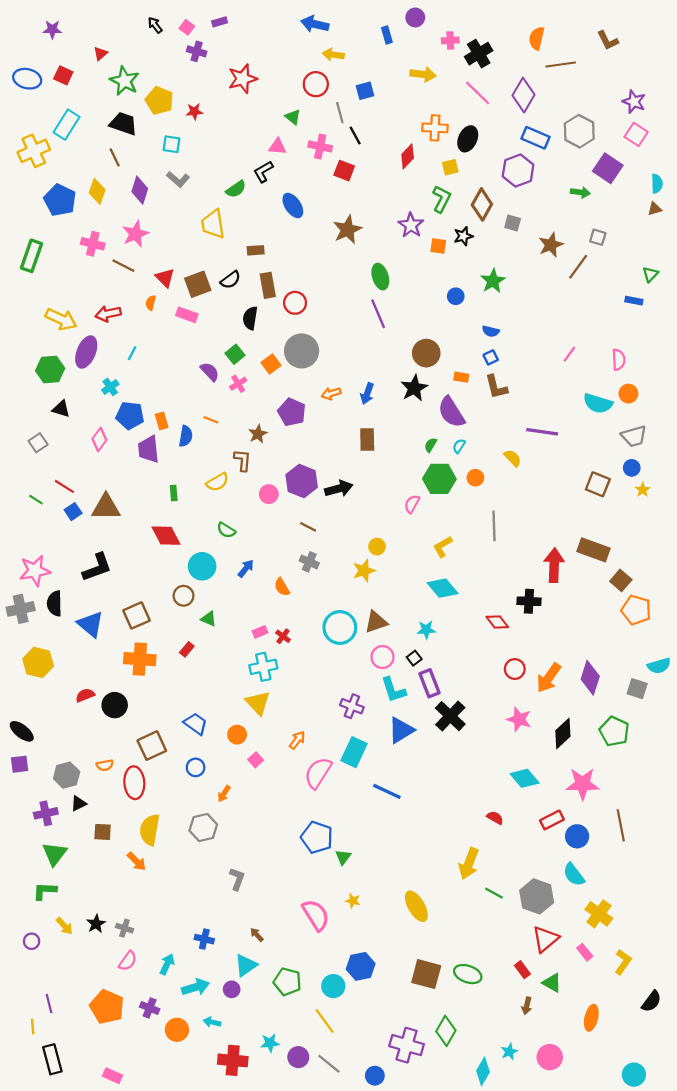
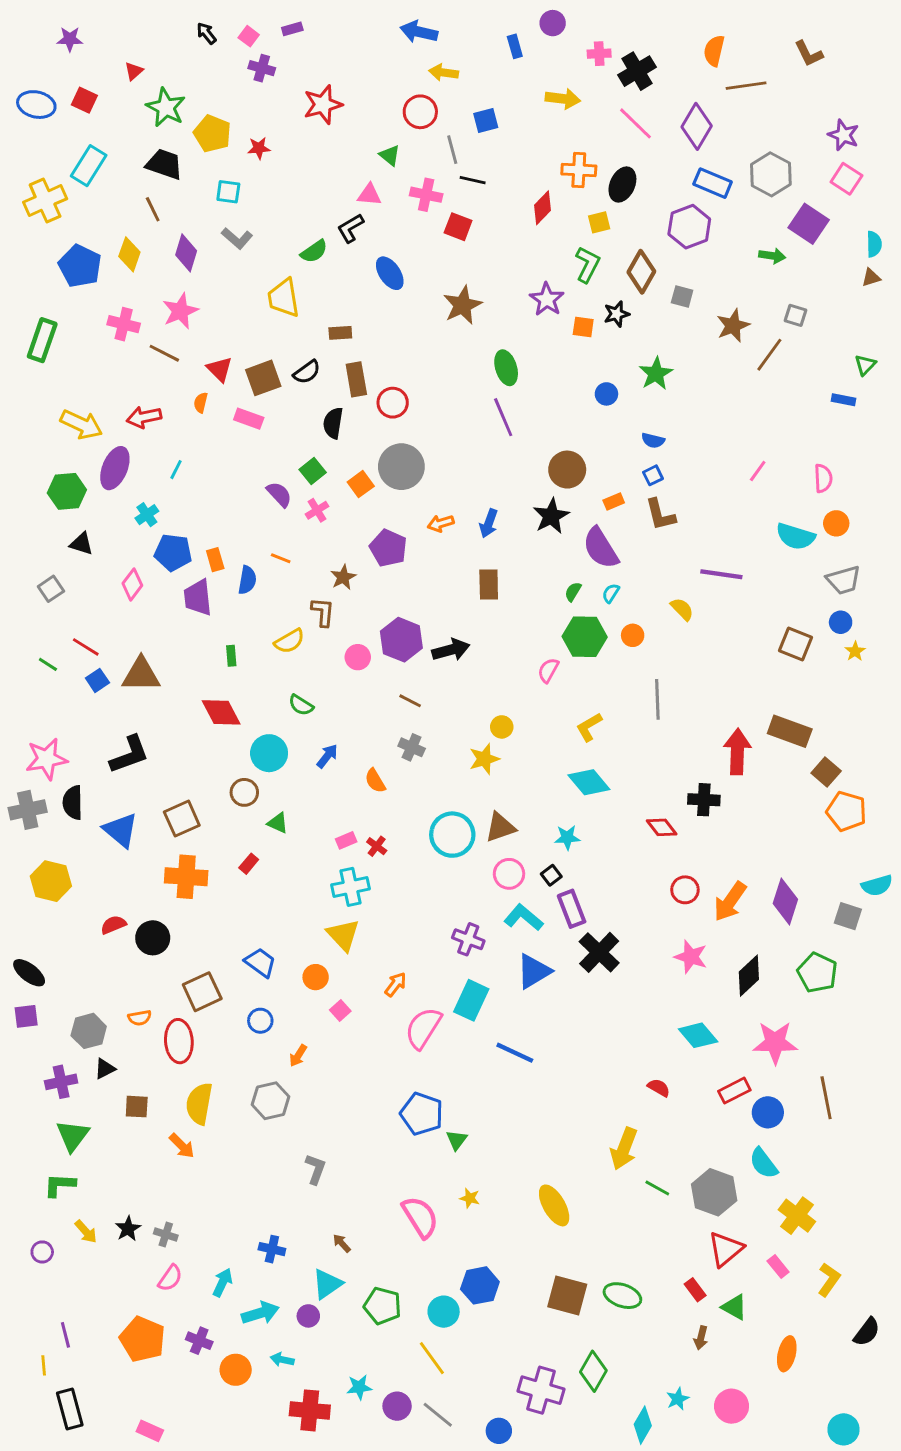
black line: (355, 136) -> (473, 180), turned -48
orange rectangle: (461, 377) -> (614, 502), turned -32
cyan L-shape: (393, 690) -> (524, 917), turned 148

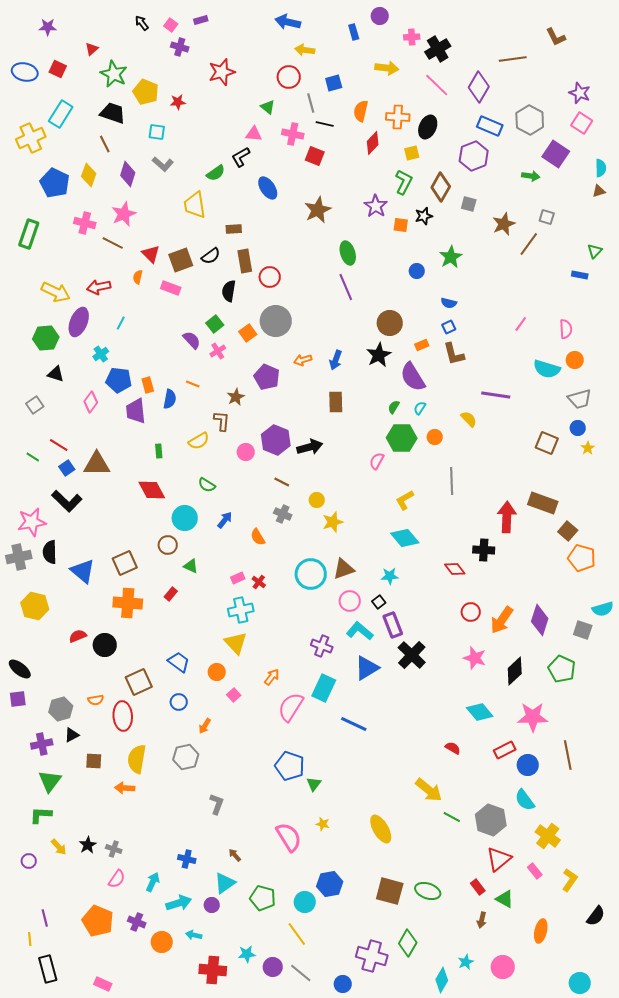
orange semicircle: (714, 51) -> (361, 111), moved
yellow circle: (502, 727) -> (317, 500), moved
black L-shape: (129, 755) -> (67, 501), moved, turned 64
orange arrow: (182, 1146) -> (125, 788), turned 138
yellow arrow: (624, 1149) -> (429, 790), turned -72

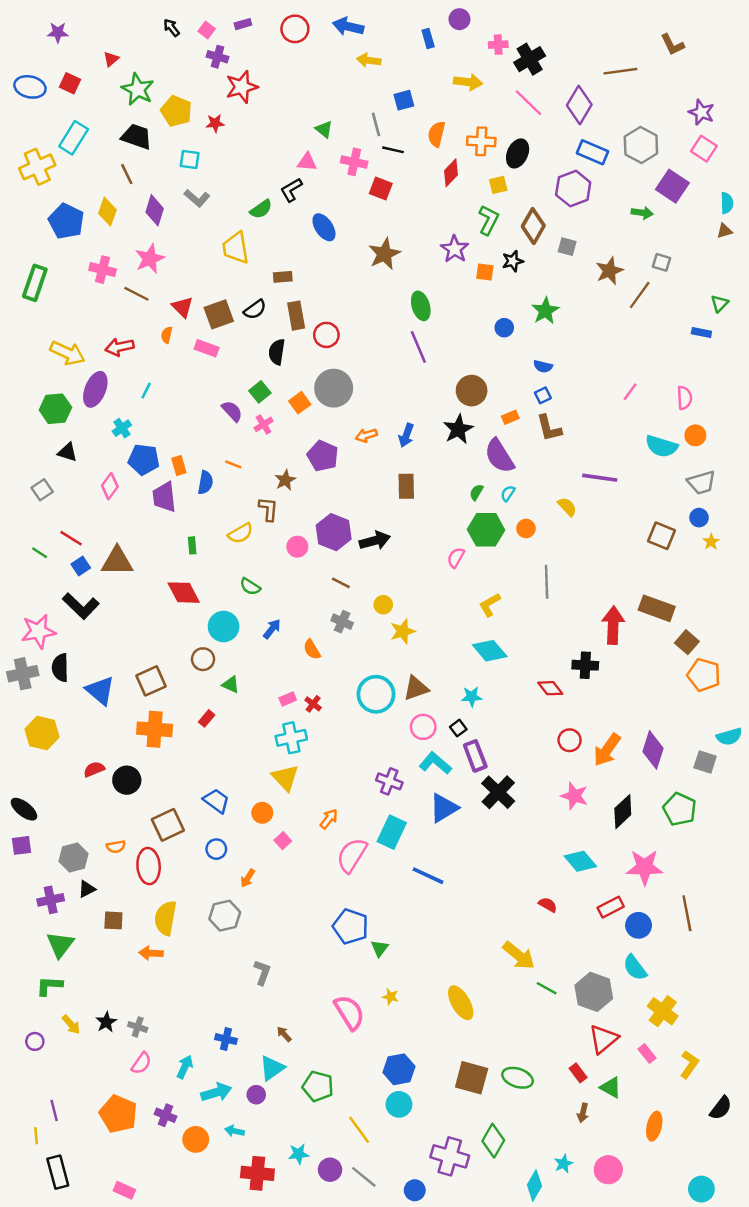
red star: (222, 72) -> (242, 87), moved
red circle: (289, 77) -> (295, 29), moved
cyan circle: (305, 902) -> (399, 1104), moved

